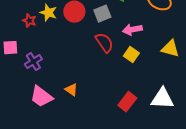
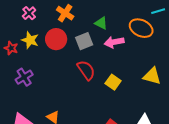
pink arrow: (132, 30) -> (114, 42), moved
purple cross: (33, 62) -> (24, 77), moved

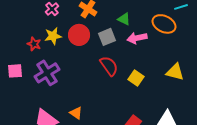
yellow star: (30, 40) -> (53, 36), turned -30
purple cross: (24, 77) -> (47, 73), size x1.4

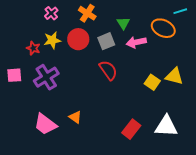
green triangle: (124, 19) -> (123, 23), turned 32
yellow square: (136, 78) -> (152, 82), moved

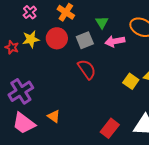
purple cross: (46, 77) -> (21, 91), moved

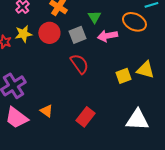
yellow square: (131, 81) -> (123, 76), turned 35
red rectangle: (110, 128) -> (85, 117), moved

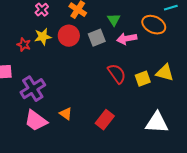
red semicircle: (79, 64) -> (117, 74), moved

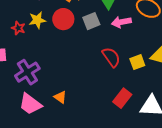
red rectangle: (105, 120) -> (122, 98), moved

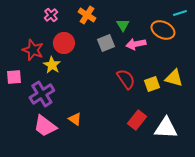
red circle: (63, 19) -> (64, 43), moved
yellow star: (37, 20) -> (52, 65), moved, turned -30
red star: (18, 28) -> (33, 50), size x1.5

